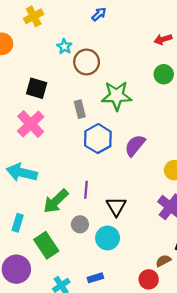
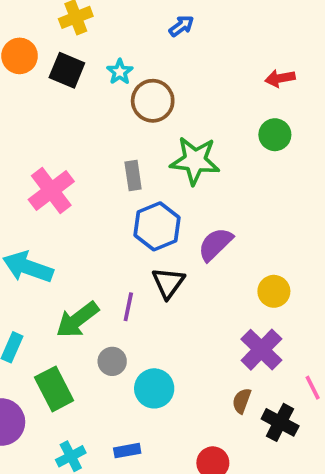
black square: (37, 88) -> (67, 70), moved
black triangle: (116, 206) -> (168, 283), moved
brown semicircle: (163, 261) -> (242, 401), moved, turned -48

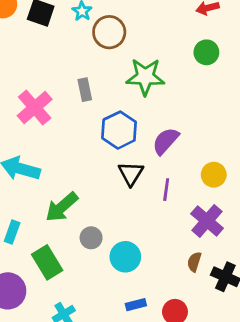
gray rectangle: (133, 176) -> (85, 90), moved
purple line: (128, 307) -> (166, 190), moved
blue rectangle: (127, 451) -> (136, 305), moved

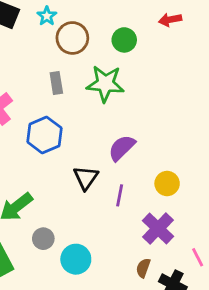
green circle: (206, 52) -> (124, 40), moved
gray rectangle: (85, 90) -> (56, 83), moved
blue hexagon: (119, 130) -> (44, 135), moved

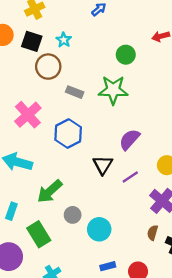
brown circle: (72, 38) -> (48, 67), moved
gray rectangle: (56, 83) -> (75, 92), turned -56
purple line: (120, 195) -> (130, 177), turned 49

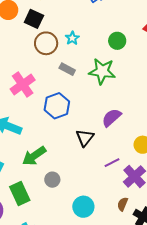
cyan star: (64, 40) -> (72, 38), moved
purple line: (130, 177) -> (112, 163), moved
cyan circle: (99, 229) -> (83, 207), moved

